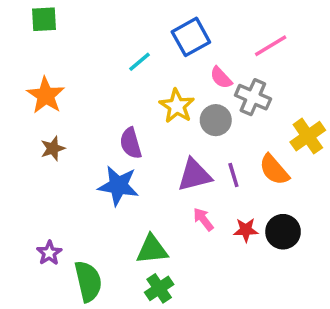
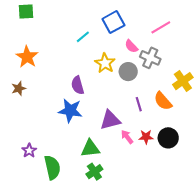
brown star: (53, 148) -> (19, 88), moved
purple triangle: (194, 175) -> (110, 120), moved
pink arrow: (203, 219) -> (127, 137), moved

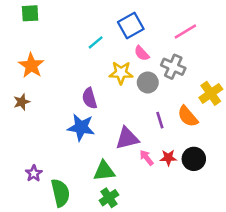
pink semicircle: (131, 46) -> (142, 53), moved
yellow star: (105, 63) -> (121, 73), turned -30

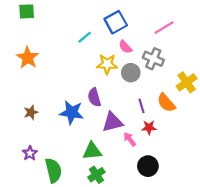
purple semicircle: (90, 98) -> (94, 97), moved
brown star: (22, 102) -> (31, 112), moved
red star: (168, 158) -> (149, 127), moved
black circle: (194, 159) -> (148, 166), moved

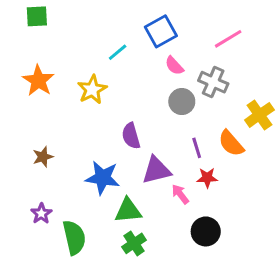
yellow star: (107, 64) -> (92, 90), moved, turned -30
blue star: (72, 112) -> (103, 178), moved

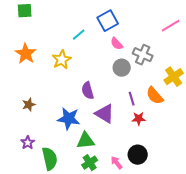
pink line: (228, 39) -> (171, 26), moved
purple triangle: (156, 170) -> (105, 114), turned 45
pink arrow: (180, 194) -> (117, 163), moved

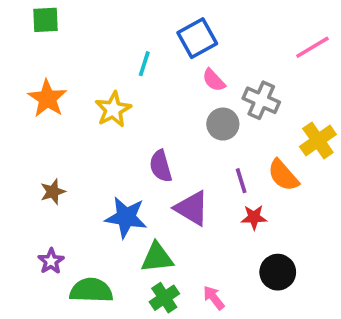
cyan line: (79, 35) -> (144, 64), turned -32
black circle: (138, 155) -> (278, 272), moved
green semicircle: (50, 159) -> (91, 290), turned -75

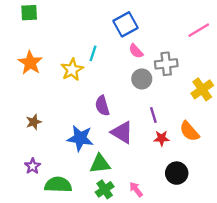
cyan line: (144, 64) -> (93, 53), moved
gray cross: (261, 100) -> (166, 64), turned -30
orange semicircle: (283, 175) -> (189, 131), moved

